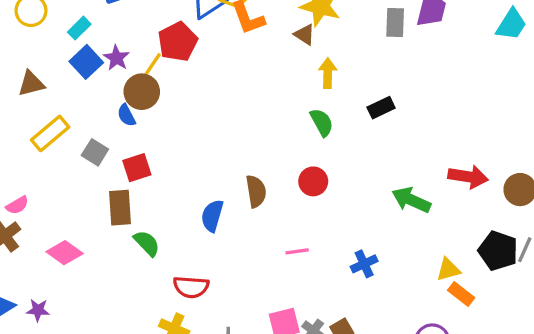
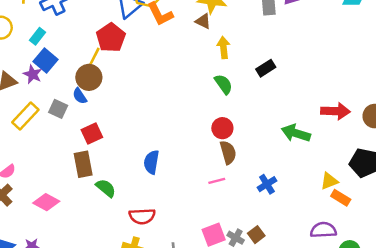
purple star: (116, 58) -> (33, 74), moved
gray square: (95, 152) -> (58, 109), moved
brown semicircle: (256, 191) -> (228, 152), moved

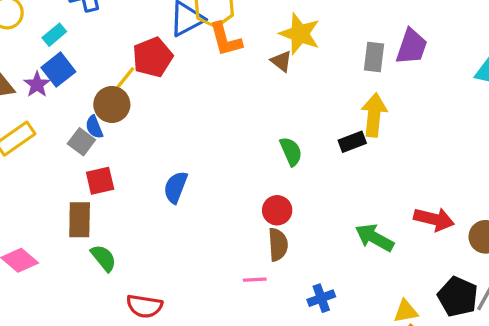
yellow arrow: (224, 47) -> (374, 115), moved, size x1.4
gray square: (58, 109) -> (81, 142), moved
blue semicircle: (151, 162) -> (176, 187), moved

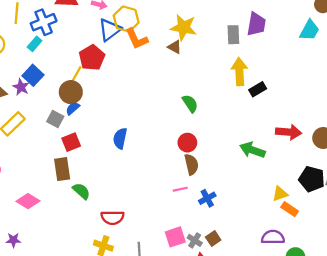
cyan rectangle: (54, 35) -> (35, 44), moved
blue semicircle: (94, 127) -> (73, 108), moved, turned 80
black rectangle: (352, 142) -> (258, 89), moved
blue cross: (321, 298) -> (207, 198), moved

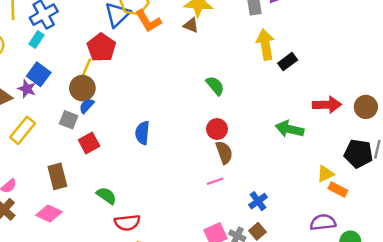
brown rectangle: (62, 169) -> (57, 176), moved
blue cross: (207, 198) -> (258, 201), moved
red semicircle: (112, 218) -> (127, 223), moved

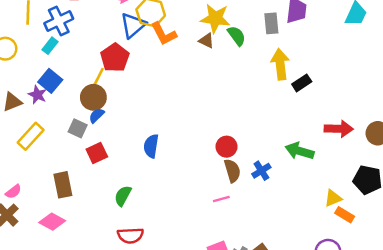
green semicircle: (215, 86) -> (237, 36), moved
green semicircle: (106, 196) -> (123, 196), moved, turned -100
blue cross: (258, 201) -> (261, 171), moved

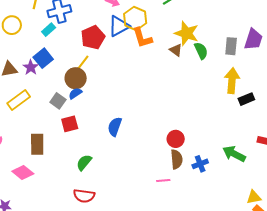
red pentagon: (115, 58) -> (93, 37), moved

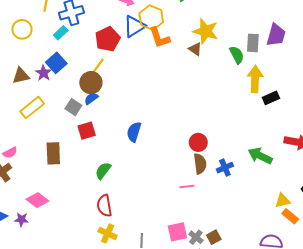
green semicircle: (201, 51) -> (237, 55), moved
pink diamond: (23, 172) -> (37, 200), moved
red semicircle: (84, 196) -> (104, 206), turned 75

